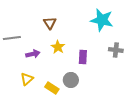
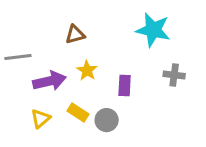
brown triangle: (50, 23) -> (75, 34), turned 48
purple arrow: (33, 54) -> (49, 81), size x1.5
yellow rectangle: (52, 88) -> (78, 113), moved

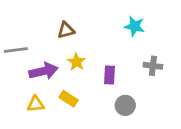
cyan star: (153, 30) -> (134, 26), size x0.7
yellow triangle: (40, 119) -> (36, 104), turned 36
gray circle: (107, 120) -> (125, 105), moved

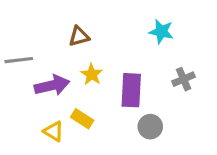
gray cross: (153, 66) -> (184, 79), turned -30
purple rectangle: (109, 75) -> (131, 90), size x1.5
yellow triangle: (36, 104) -> (54, 131), moved, turned 36

